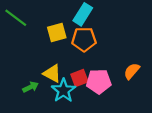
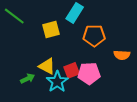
orange pentagon: (84, 39) -> (94, 36), moved
orange semicircle: (132, 71) -> (122, 55), moved, turned -126

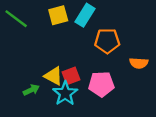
yellow square: (51, 29) -> (58, 15), moved
red square: (72, 70) -> (71, 76), moved

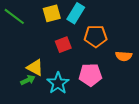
yellow triangle: (53, 76) -> (35, 68), moved
red square: (71, 76) -> (63, 45), moved

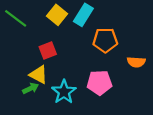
yellow square: (52, 13) -> (57, 15), turned -36
red square: (63, 45) -> (48, 50), moved

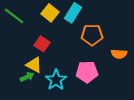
red square: (48, 50) -> (42, 44), turned -35

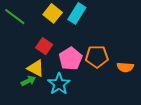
orange pentagon: (92, 35) -> (97, 57), moved
orange semicircle: (119, 54) -> (125, 67), moved
pink pentagon: (87, 72) -> (70, 59), moved, turned -30

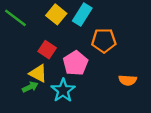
orange pentagon: (97, 57) -> (104, 41), moved
orange semicircle: (125, 67) -> (128, 80), moved

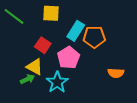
yellow square: (56, 14) -> (51, 13), turned -36
cyan rectangle: (82, 14) -> (76, 31), moved

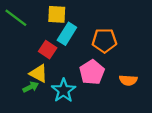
cyan rectangle: (76, 31) -> (67, 34), moved
pink pentagon: (68, 58) -> (92, 72), moved

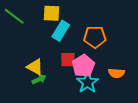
red square: (48, 50) -> (68, 60), moved, turned -35
green arrow: (31, 87) -> (39, 79), moved
cyan star: (64, 90) -> (88, 82), moved

